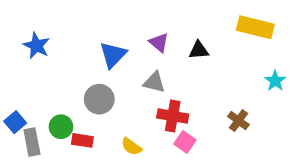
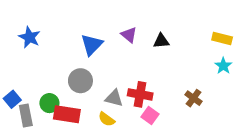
yellow rectangle: (255, 27) -> (222, 38), moved, size x0.7
gray triangle: (154, 82) -> (114, 98), moved
red rectangle: (82, 140) -> (67, 114), size x1.5

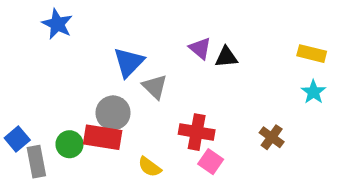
purple triangle: (129, 35) -> (200, 48), moved
blue star: (30, 37) -> (57, 24), moved
gray triangle: (114, 98) -> (155, 87), moved, turned 30
red rectangle: (67, 114) -> (103, 137), moved

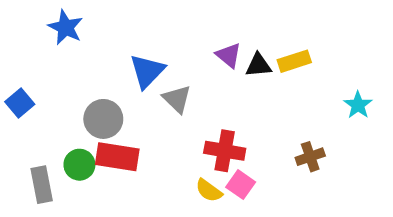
yellow rectangle: (312, 54) -> (294, 61), moved, turned -32
gray circle: (113, 113) -> (103, 119), moved
brown cross: (272, 137) -> (310, 157), turned 35
blue square: (17, 139) -> (20, 103), moved
yellow semicircle: (150, 167) -> (209, 191), moved

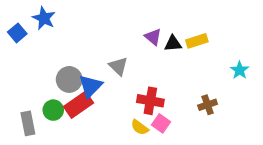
blue triangle: (147, 71) -> (90, 86), moved
blue square: (20, 103) -> (17, 33), moved
red rectangle: (117, 157) -> (78, 105), turned -44

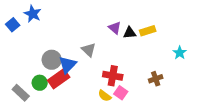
gray rectangle: (28, 123) -> (21, 93), turned -36

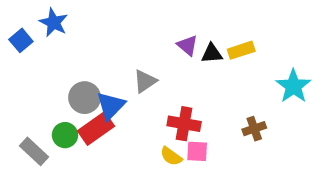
gray triangle: (89, 50) -> (145, 81), turned 42
cyan star: (180, 53) -> (293, 86), size x1.5
pink square: (121, 93) -> (197, 151), turned -32

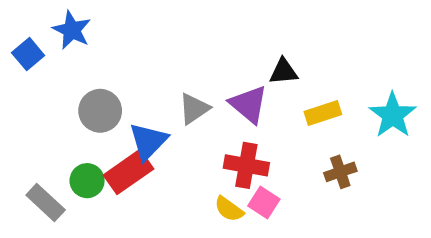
purple triangle: (187, 45) -> (249, 104), moved, size x1.4
yellow rectangle: (241, 50) -> (323, 113), moved
gray circle: (85, 98) -> (100, 111), moved
pink square: (197, 151) -> (264, 202), turned 30

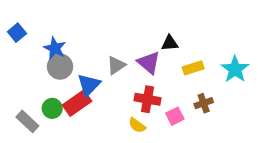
blue star: (72, 30) -> (55, 48), moved
pink square: (264, 202) -> (175, 116), moved, turned 30

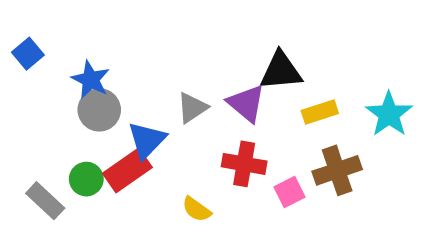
black triangle: (170, 43) -> (281, 71), size x1.5
brown cross: (204, 103) -> (337, 170), size x1.5
yellow semicircle: (137, 125) -> (197, 209), moved

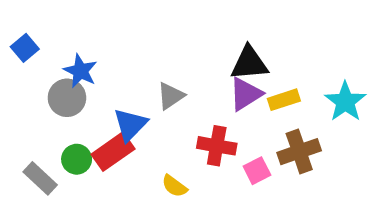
purple triangle: (246, 103) -> (245, 94), moved, turned 48
gray circle: (99, 110) -> (67, 98), moved

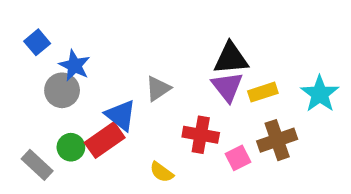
blue square: (25, 48) -> (37, 42), moved
purple triangle: (245, 94) -> (227, 87), turned -36
blue triangle: (130, 125) -> (121, 115), turned -36

